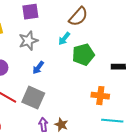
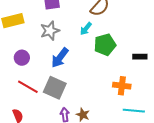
blue arrow: (38, 68) -> (60, 58), size x1.5

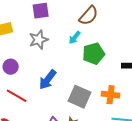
blue arrow: (60, 58) -> (48, 80), moved
gray square: (55, 88) -> (80, 97), moved

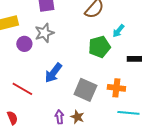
cyan arrow: (75, 38) -> (118, 31), moved
purple circle: (11, 67) -> (24, 44), moved

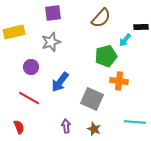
purple circle: (24, 44) -> (31, 67), moved
black rectangle: (134, 59) -> (141, 27), moved
orange cross: (116, 88) -> (119, 81), moved
brown star: (77, 117) -> (94, 129), moved

